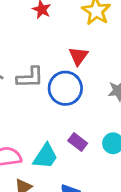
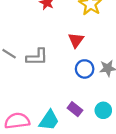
blue circle: (65, 88) -> (85, 69), moved, size x0.7

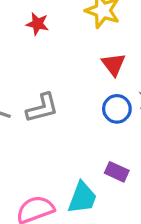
red triangle: (76, 40) -> (113, 64), moved

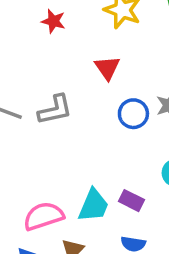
red triangle: (113, 64) -> (107, 68), moved
purple rectangle: (117, 172) -> (132, 201), moved

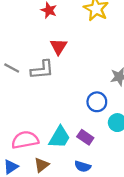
red triangle: (107, 68) -> (58, 46), moved
blue circle: (133, 114) -> (97, 102), moved

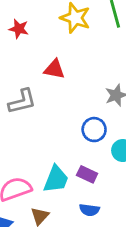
red triangle: (58, 46) -> (54, 69), moved, turned -42

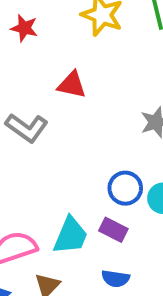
gray L-shape: (22, 101) -> (27, 128), turned 48
blue circle: (94, 130) -> (125, 188), moved

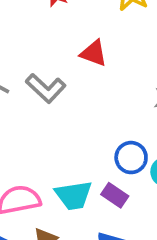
cyan trapezoid: (71, 236) -> (74, 195), turned 51

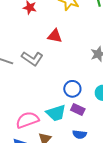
blue circle: (131, 158) -> (72, 89), moved

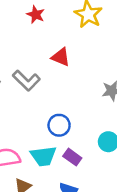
blue circle: (72, 89) -> (59, 125), moved

